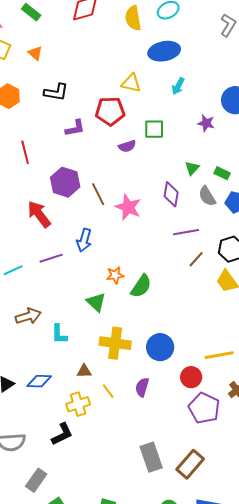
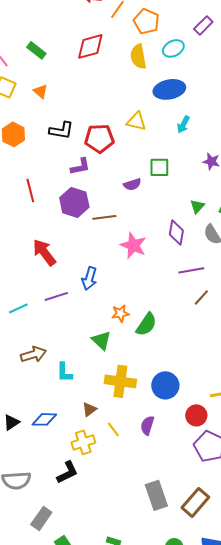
red pentagon: (110, 111) -> (99, 138), moved
purple hexagon: (65, 182) -> (74, 202), moved
brown line: (98, 194) -> (104, 217), moved, turned -70
brown triangle: (84, 371) -> (89, 409), turned -35

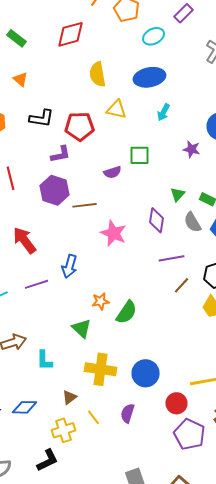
yellow semicircle: (138, 56) -> (98, 74), moved

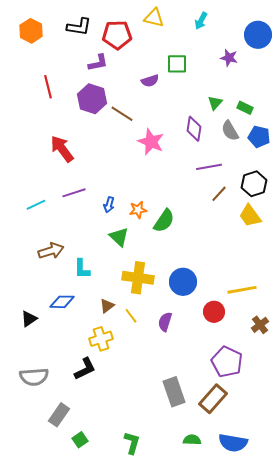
brown line: (84, 205) -> (122, 114), turned 40
blue arrow: (70, 266) -> (109, 205), moved, size x0.7
blue diamond: (24, 407) -> (62, 302), moved
yellow line: (94, 417) -> (131, 316), moved
purple pentagon: (190, 434) -> (227, 362), moved

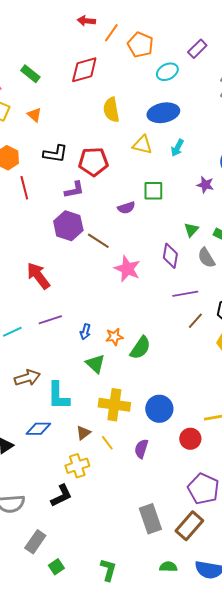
yellow triangle: (154, 18) -> (142, 145), moved
red line: (48, 87) -> (24, 188), moved
cyan L-shape: (82, 269) -> (58, 396), size x1.4

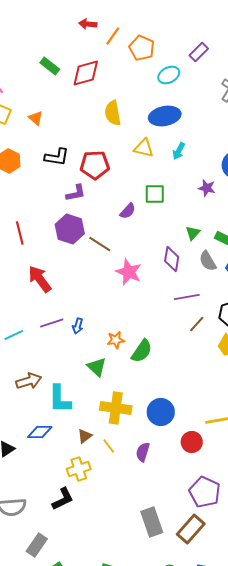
green rectangle: (30, 74) -> (50, 66), moved
red line: (24, 188) -> (20, 233), moved
purple semicircle: (126, 208) -> (128, 211), turned -30
blue arrow: (85, 332) -> (78, 326), moved

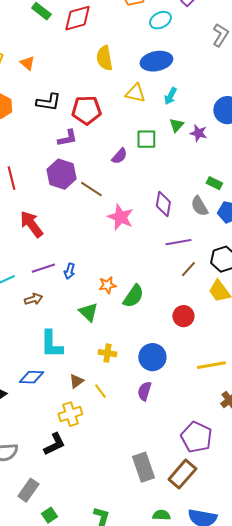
green triangle: (193, 233) -> (176, 125), moved
brown arrow: (29, 381) -> (33, 299), moved, size x0.7
yellow cross: (116, 408) -> (107, 353), size x0.6
red circle: (192, 442) -> (183, 316), moved
purple semicircle: (143, 452) -> (144, 391), moved

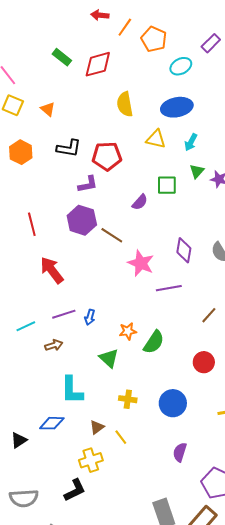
purple line: (178, 242) -> (169, 288), moved
purple semicircle: (144, 391) -> (180, 452), moved

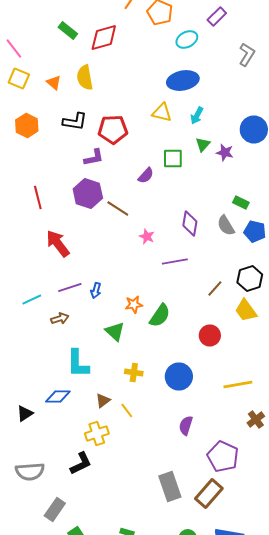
yellow semicircle: (125, 104) -> (85, 78), moved
pink star: (141, 263) -> (147, 236), size x0.6

